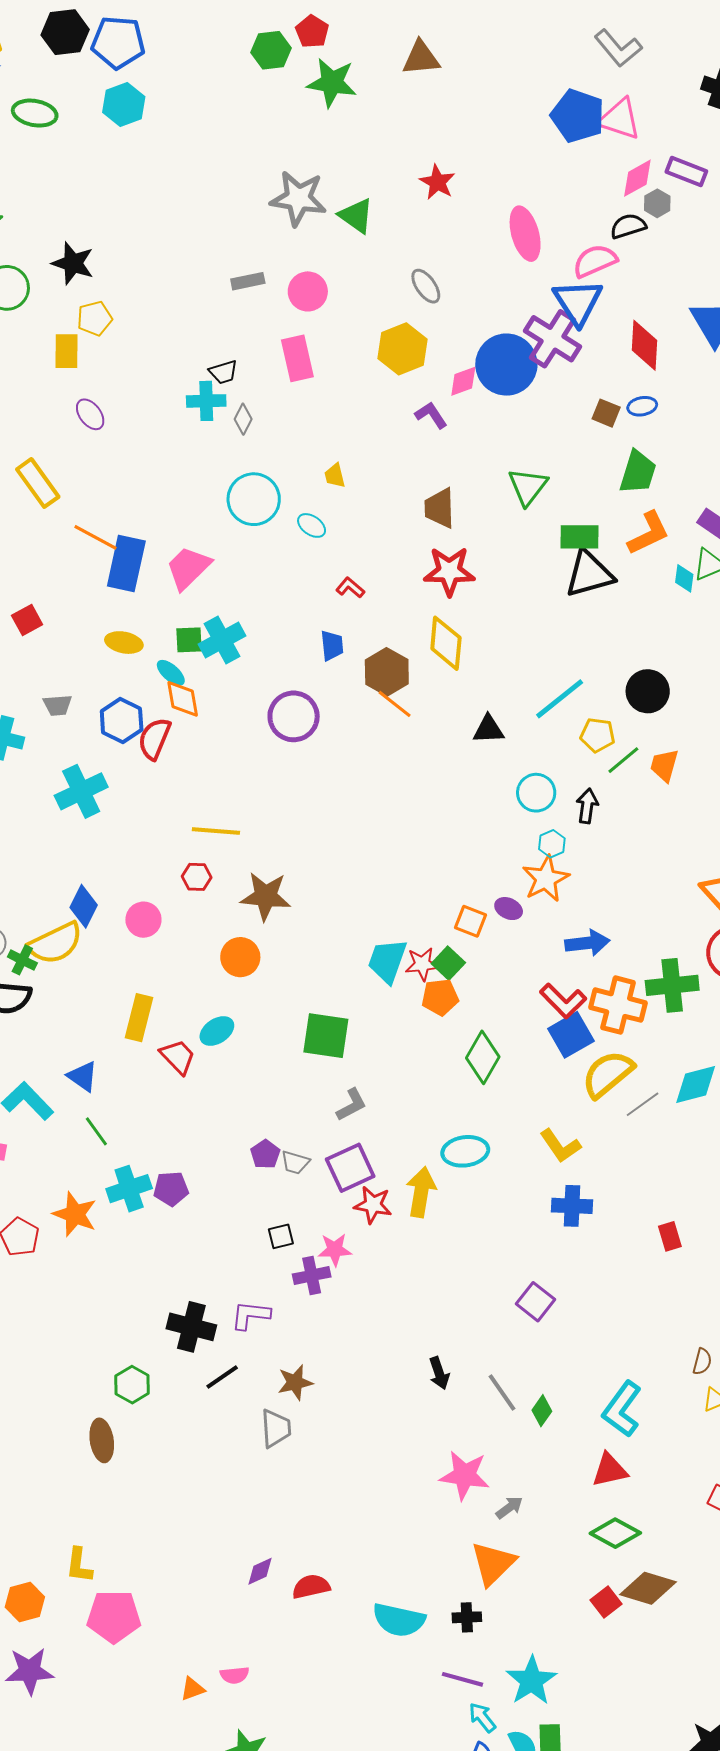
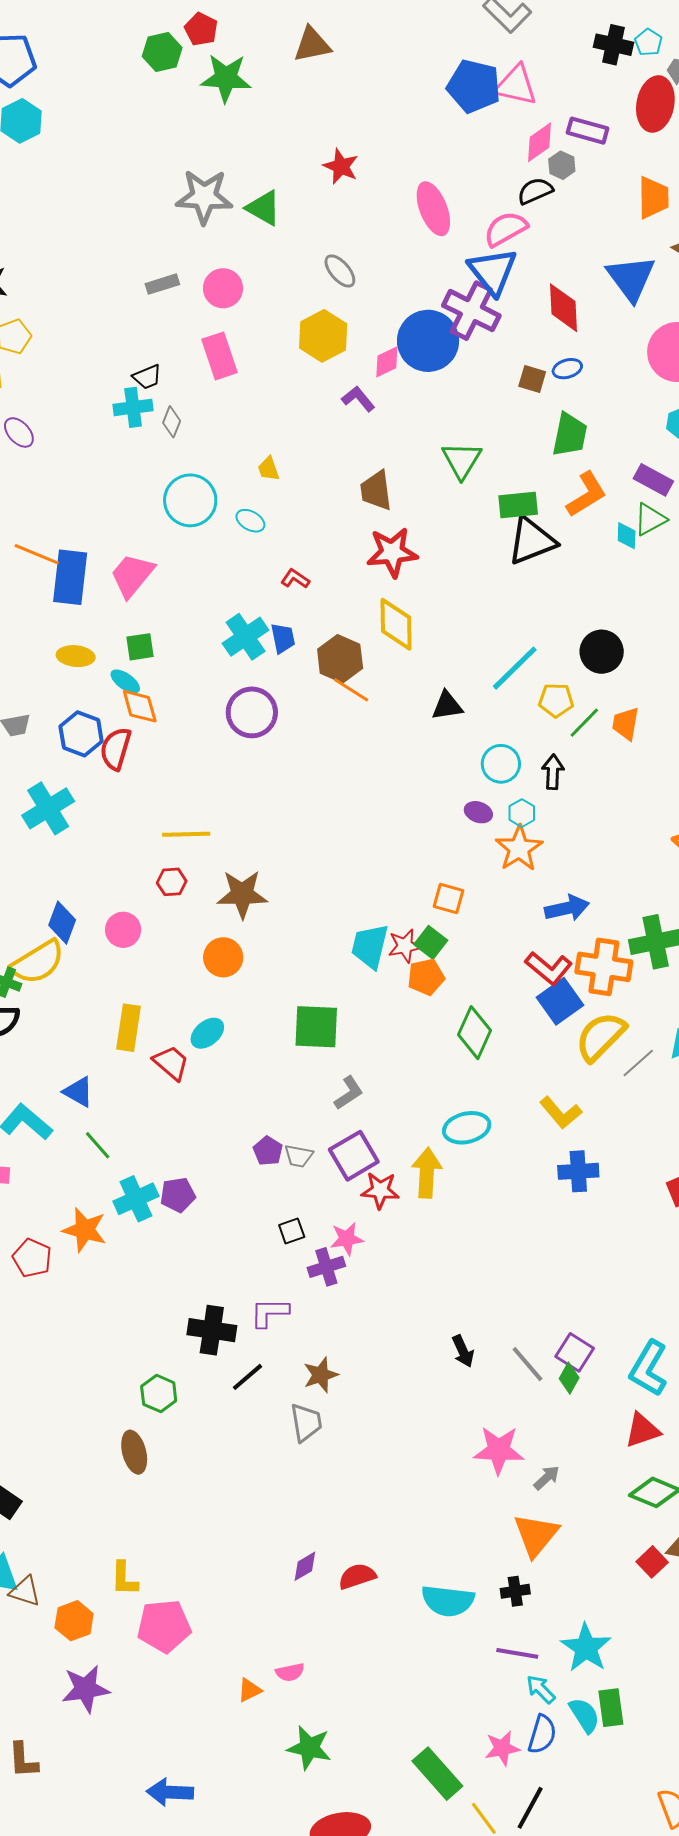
cyan cross: (222, 640) -> (246, 637), moved
purple ellipse: (509, 909) -> (478, 812), moved
purple square: (535, 1302) -> (575, 1352), moved

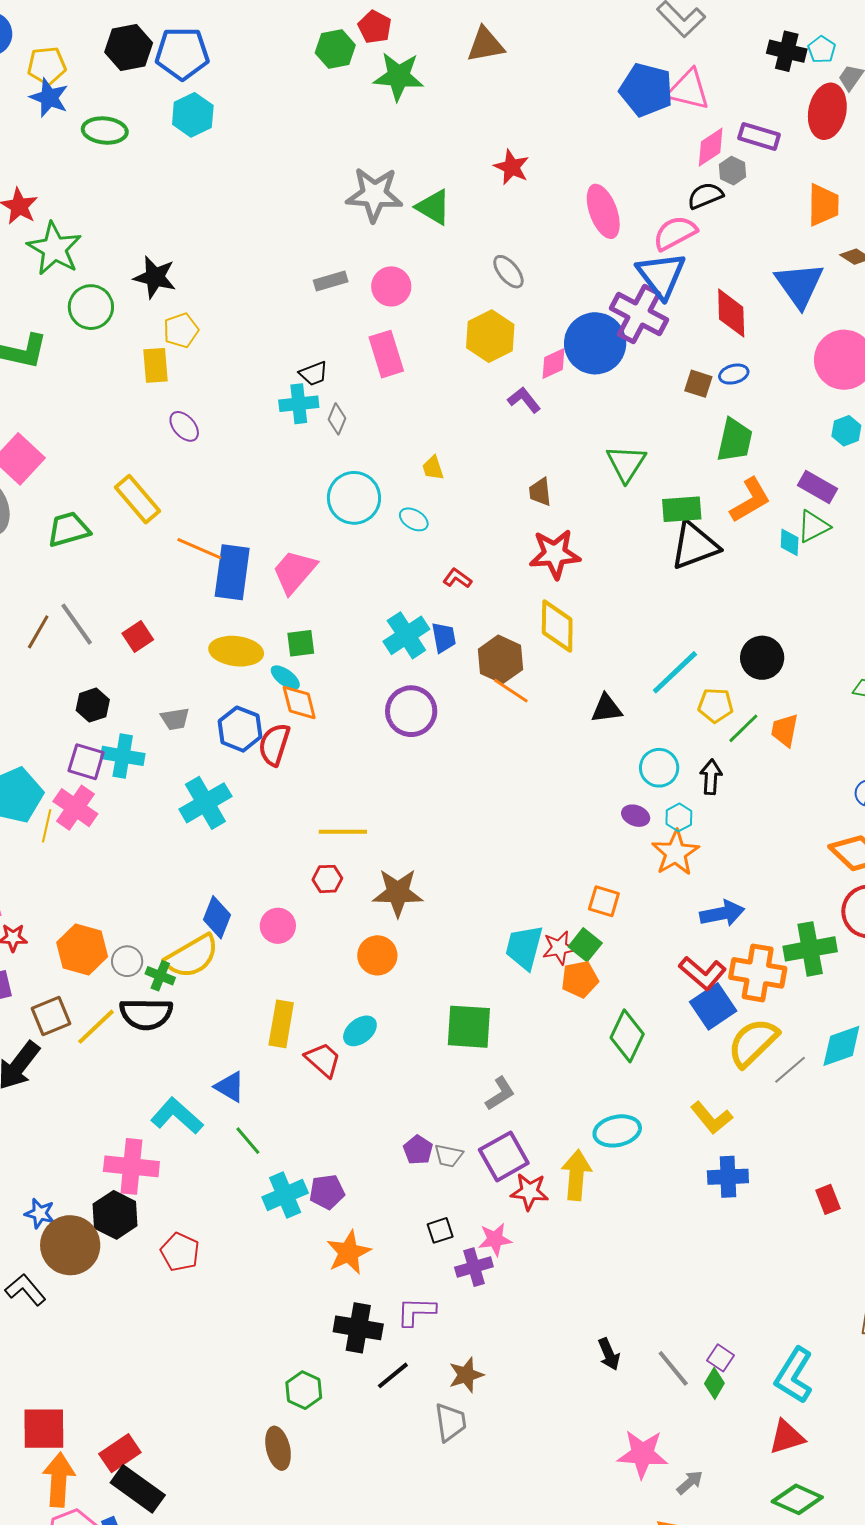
brown trapezoid: (376, 491) -> (540, 492), size x0.7
yellow ellipse: (76, 656) -> (236, 651), size x1.4
orange star: (85, 1230) -> (349, 1252), moved, turned 30
purple square: (575, 1352) -> (720, 1358), size x0.7

